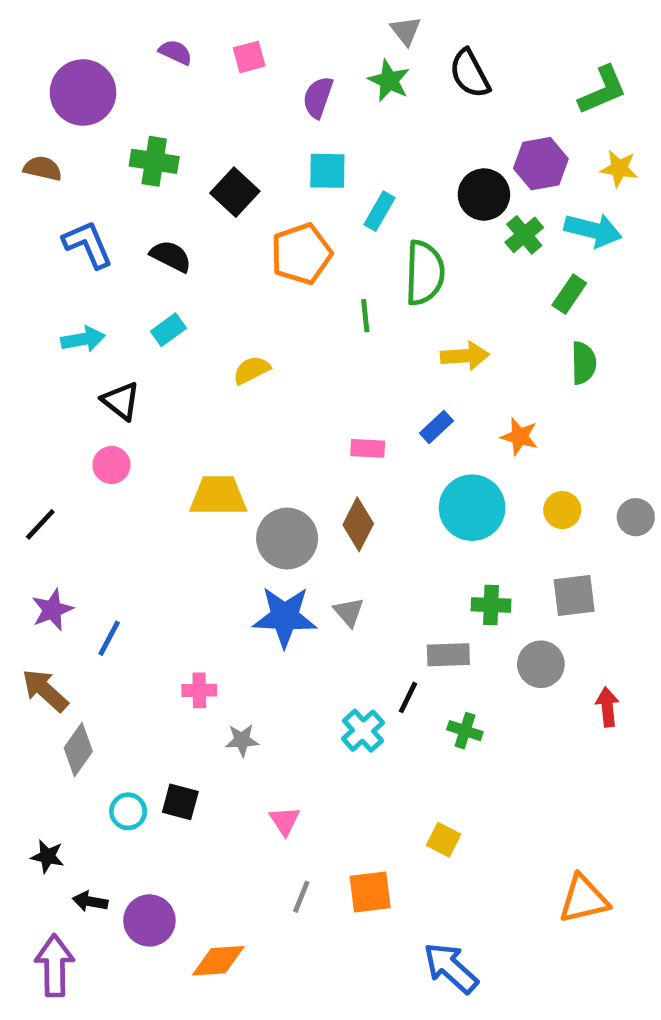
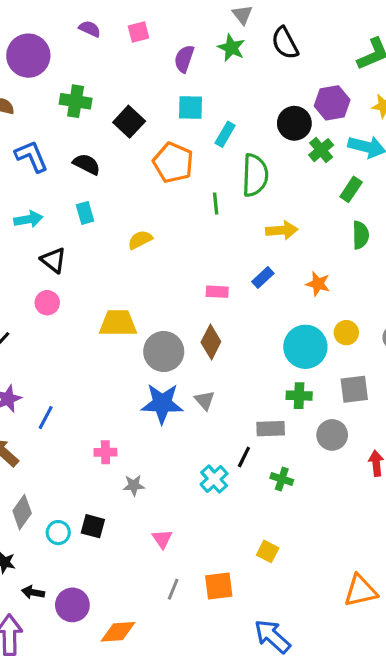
orange pentagon: (301, 254) -> (173, 163), turned -30
cyan rectangle: (168, 330) -> (85, 213), turned -70
cyan circle: (472, 508) -> (305, 347), moved
gray diamond: (78, 750) -> (22, 512), moved

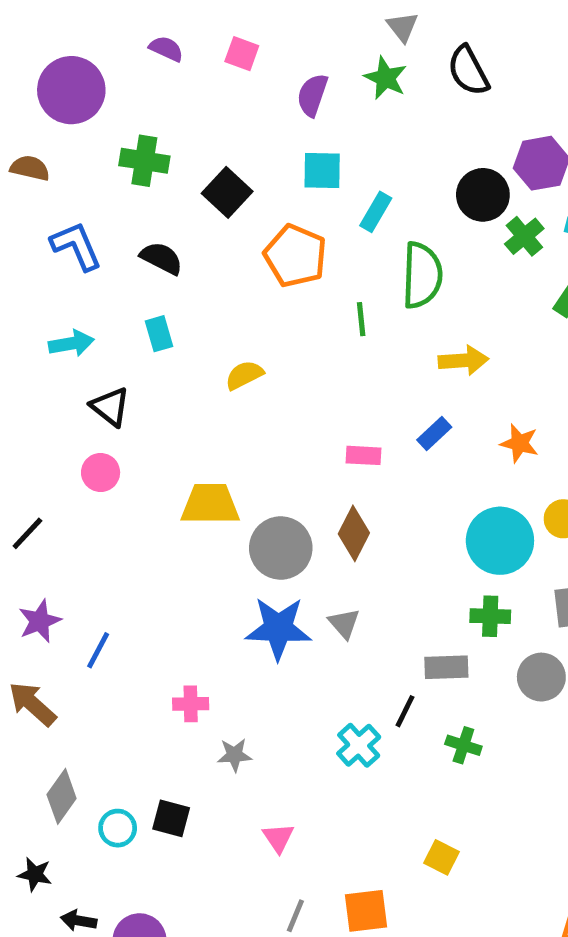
pink square: (139, 32) -> (242, 54), turned 35

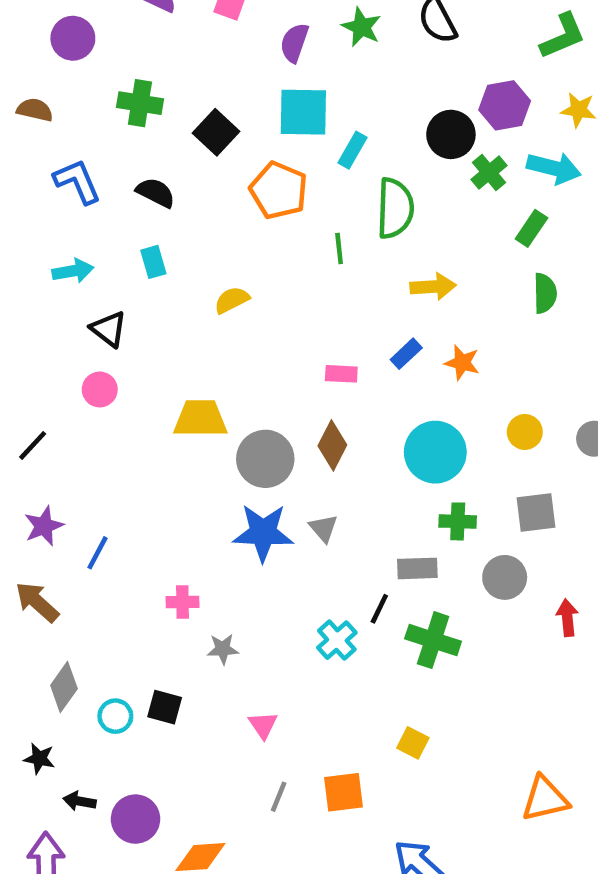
purple circle: (71, 90) -> (73, 38), size x0.7
cyan square: (322, 171) -> (303, 112), size x1.4
orange star: (519, 443) -> (462, 363), moved
cyan circle: (500, 541) -> (435, 452), moved
green cross: (463, 745) -> (433, 640), size x1.6

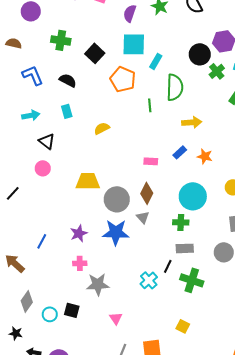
green cross: (458, 521) -> (181, 222), moved
purple star: (44, 526) -> (79, 233), moved
gray triangle: (323, 528) -> (143, 217), moved
gray star: (223, 649) -> (98, 284), size x1.6

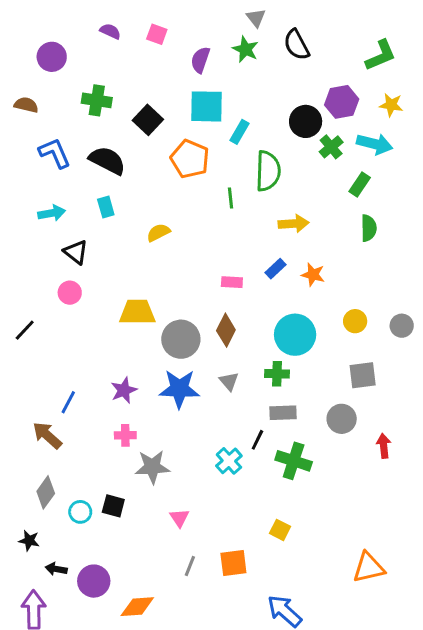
black semicircle: (68, 80) -> (107, 160), size x1.4
gray triangle: (143, 217) -> (229, 381), moved
brown arrow: (15, 263) -> (47, 435), moved

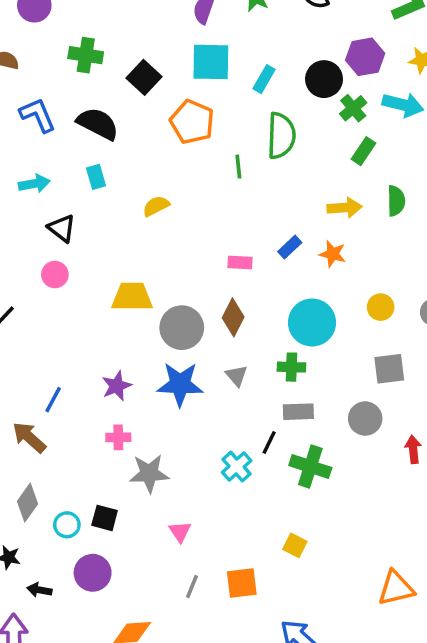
cyan rectangle: (239, 132) -> (264, 79), moved
green rectangle: (360, 184) -> (363, 151), moved
yellow arrow: (294, 224) -> (345, 208), moved
purple circle: (94, 581) -> (93, 573), moved

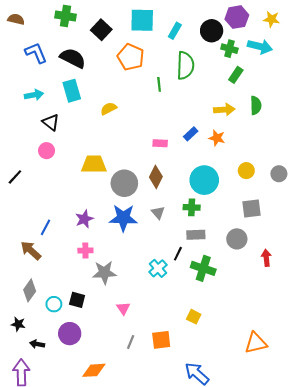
green cross: (353, 108) -> (229, 49), turned -35
cyan rectangle: (96, 177) -> (72, 91), size x1.5

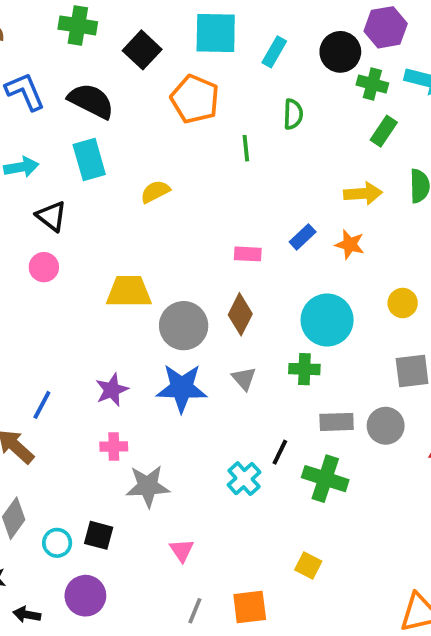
green semicircle: (185, 65) -> (293, 114), size x0.6
gray rectangle: (196, 235) -> (337, 422), moved

